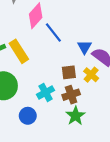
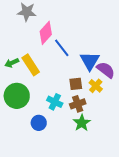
blue triangle: (84, 47) -> (90, 61), size x1.5
cyan cross: (46, 92) -> (55, 102), turned -35

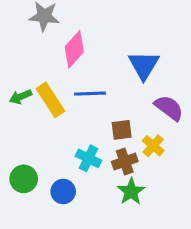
blue line: (62, 48) -> (90, 94), moved, turned -54
blue triangle: (90, 61) -> (144, 65), moved
yellow cross: (96, 86) -> (153, 146), moved
green circle: (17, 96) -> (24, 179), moved, size x0.7

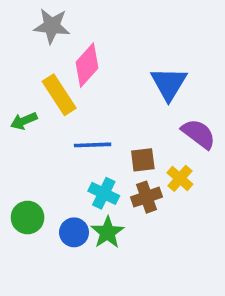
blue line: (90, 94) -> (93, 145), moved
yellow rectangle: (51, 100) -> (59, 95), moved
green star: (131, 191) -> (107, 232), moved

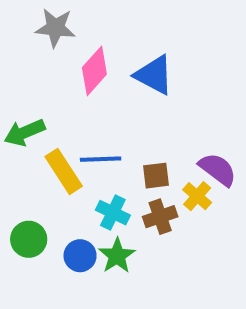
blue triangle: (169, 84) -> (154, 75), moved, turned -33
yellow rectangle: (59, 95) -> (64, 171), moved
green arrow: (24, 121) -> (25, 132), size x1.4
purple semicircle: (199, 134) -> (218, 169), moved

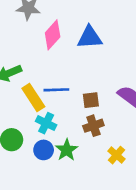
blue triangle: (154, 75) -> (90, 37), turned -32
yellow cross: (197, 196) -> (117, 155), moved
cyan cross: (113, 213) -> (46, 123), moved

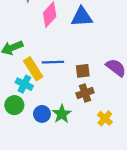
cyan cross: (46, 123) -> (24, 84), moved

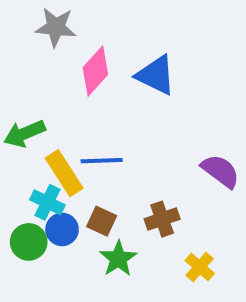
blue triangle: (82, 17) -> (156, 75), turned 30
brown square: (83, 71) -> (102, 221), moved, turned 32
blue circle: (42, 114) -> (62, 229), moved

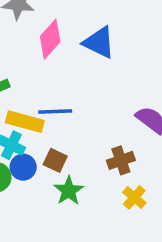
yellow rectangle: (64, 173) -> (25, 122), turned -42
brown cross: (162, 219) -> (121, 160), moved

